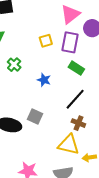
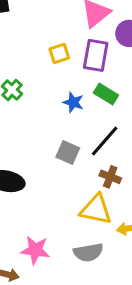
blue star: (44, 80) -> (73, 102), moved
gray square: (35, 116) -> (68, 153), moved

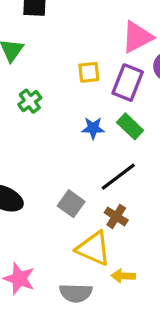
blue star: (73, 102) -> (93, 128), turned -30
gray square: (68, 153) -> (71, 204), moved

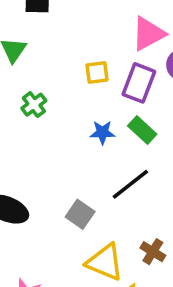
brown cross: (116, 216) -> (153, 252), moved

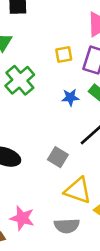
green cross: (34, 105) -> (20, 80), size x1.6

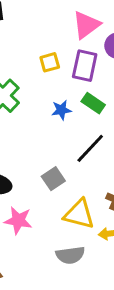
gray square: (58, 157) -> (53, 179), turned 30
pink star: (22, 218) -> (18, 220), moved

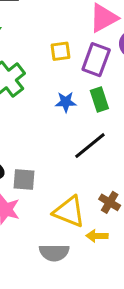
green rectangle: (93, 103) -> (99, 99), turned 30
gray square: (53, 179) -> (24, 180), moved, turned 30

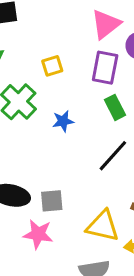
yellow square: (60, 51) -> (52, 66), moved
blue star: (66, 102) -> (63, 121), moved

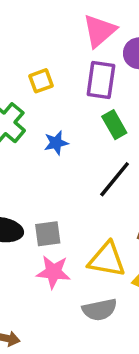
pink star: (38, 234) -> (53, 272), moved

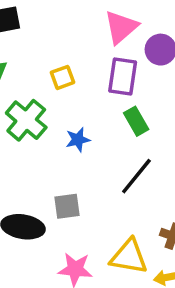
gray square: (48, 234) -> (67, 206), moved

